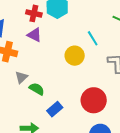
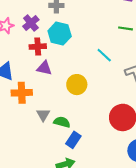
yellow circle: (75, 56) -> (77, 85), moved
blue rectangle: (55, 109) -> (73, 140), moved

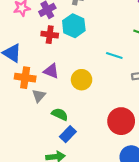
cyan line: (104, 55) -> (114, 55), turned -35
purple triangle: (44, 68) -> (51, 71), moved
gray triangle: (43, 115) -> (39, 96), moved

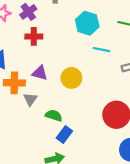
cyan hexagon: (74, 26) -> (87, 23), moved

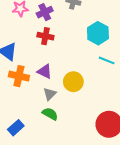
gray triangle: (30, 99) -> (50, 94), moved
blue rectangle: (64, 134) -> (16, 128), moved

